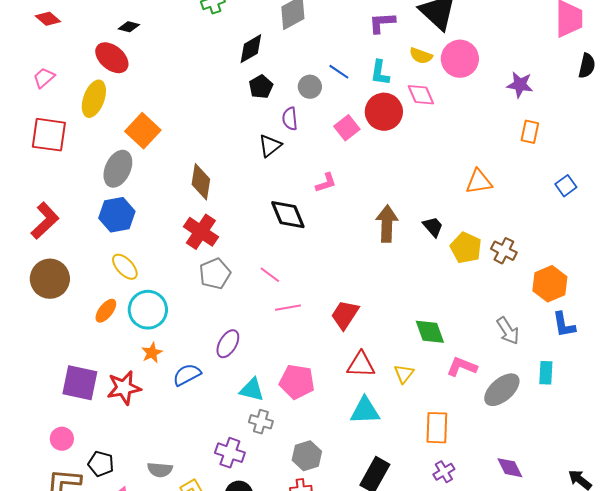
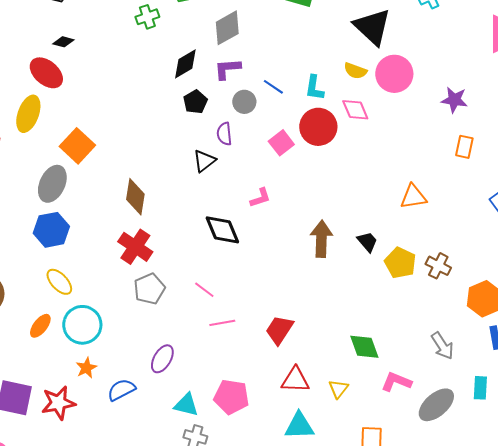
purple L-shape: (382, 23) -> (227, 69), moved

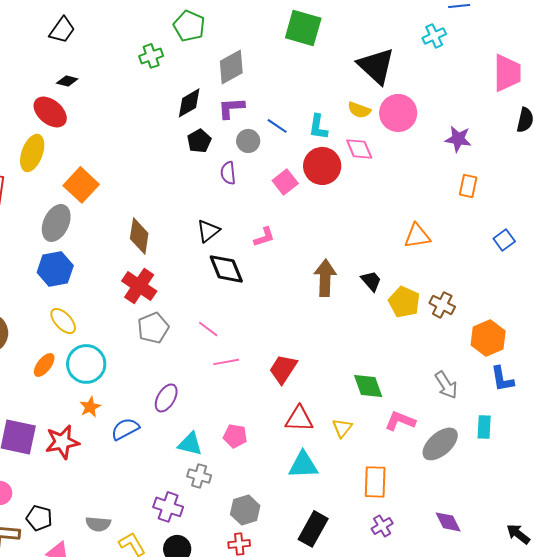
black triangle: (204, 161) -> (208, 231), moved
pink pentagon: (231, 397) -> (235, 436), size x0.7

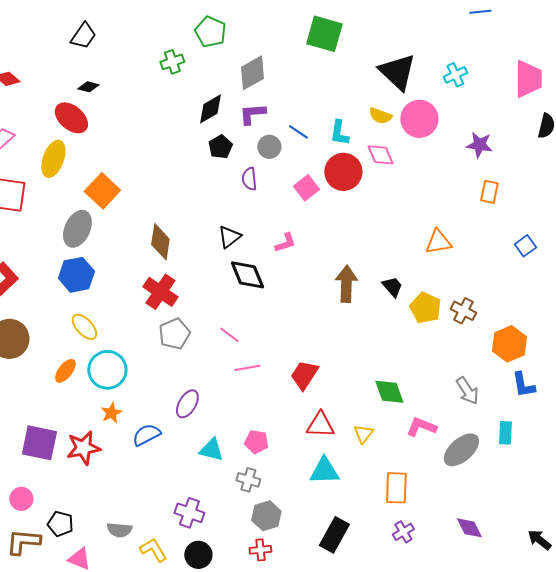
cyan cross: (434, 36) -> (455, 75), moved
gray cross: (199, 476) -> (248, 480), moved

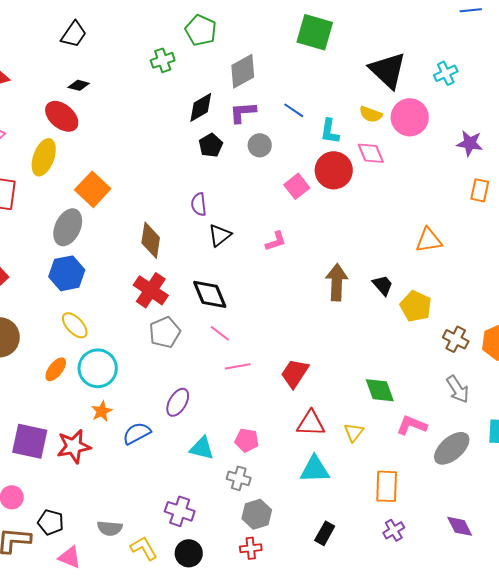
blue line: (298, 132) -> (294, 110), moved
purple semicircle: (249, 179) -> (199, 204), moved
black diamond: (247, 275) -> (210, 294), moved
brown cross: (463, 311) -> (456, 339), moved
black rectangle: (334, 535) -> (325, 533), size x0.7

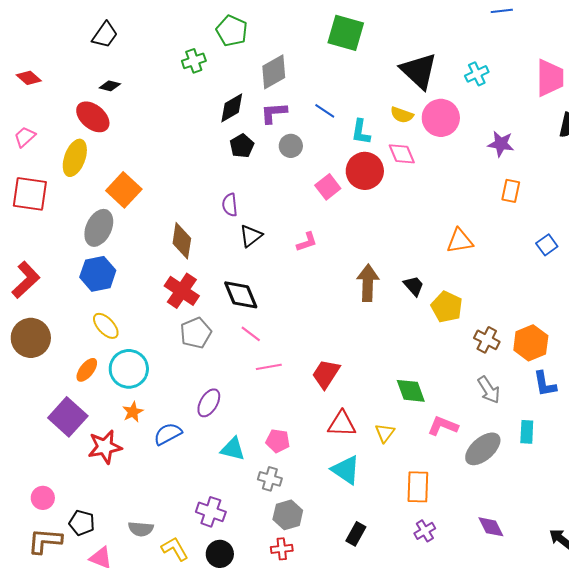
purple square: (30, 441) -> (68, 417), moved, turned 30
cyan triangle: (315, 469) -> (346, 470), turned 36

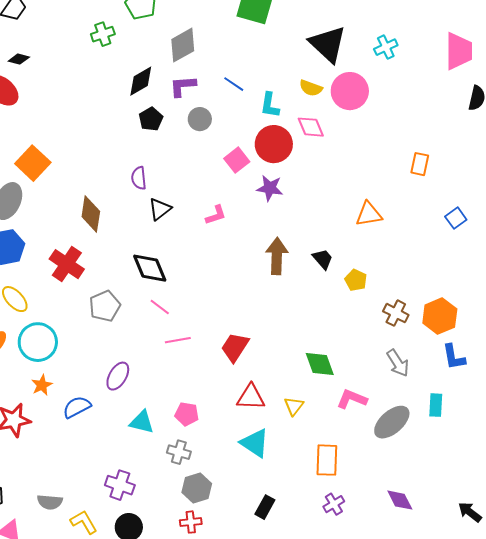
purple star: (501, 144) -> (270, 188), moved
red cross: (182, 291) -> (67, 264), moved
yellow pentagon: (447, 307) -> (356, 280), size x0.7

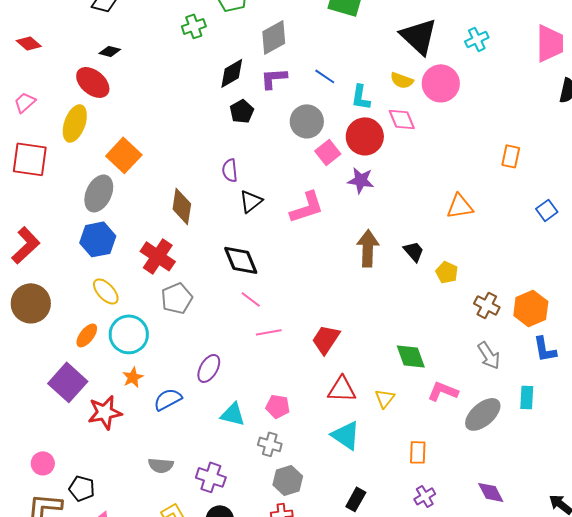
gray circle: (200, 119) -> (307, 121), moved, size x1.4
pink L-shape: (216, 215) -> (307, 207), size x1.6
gray pentagon: (105, 306) -> (177, 298), moved
orange rectangle: (327, 460) -> (418, 452), size x0.7
gray semicircle: (50, 502) -> (161, 465), moved

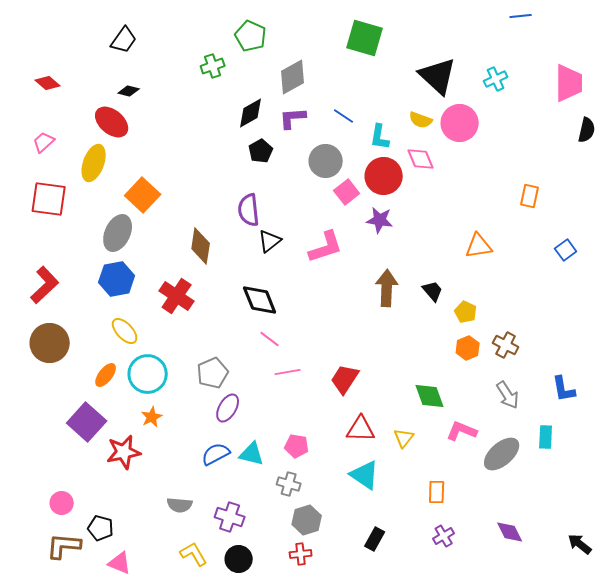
purple semicircle: (230, 170) -> (249, 210), size x1.4
gray pentagon: (177, 298) -> (213, 373), moved
orange hexagon: (531, 308) -> (468, 348), moved, size x0.7
blue semicircle: (168, 399) -> (216, 454), moved

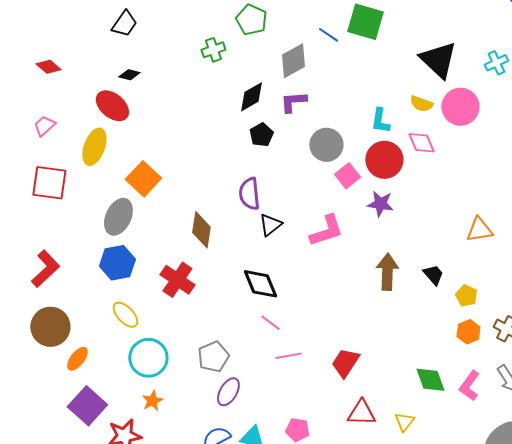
blue line: (344, 116) -> (328, 35), moved
orange ellipse: (106, 375) -> (77, 359), moved
pink L-shape: (462, 431) -> (469, 386), moved, turned -76

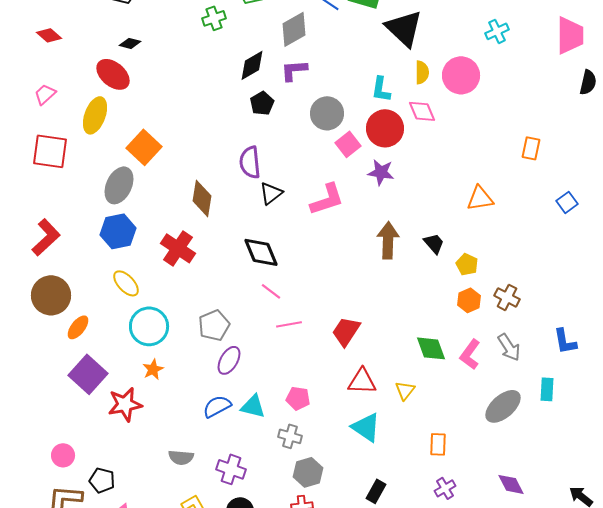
black triangle: (438, 60) -> (404, 28), moved
yellow semicircle: (421, 104) -> (422, 72), turned -110

